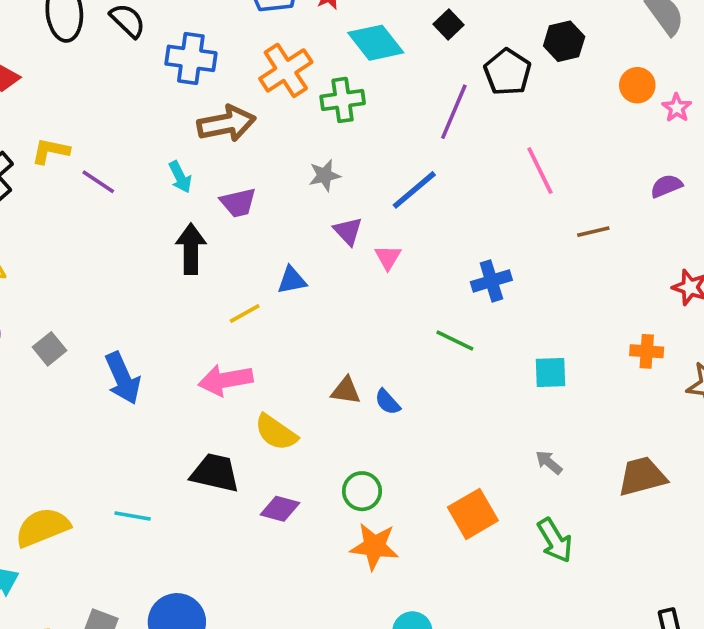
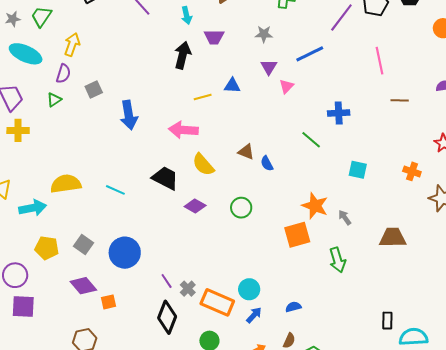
orange star: (374, 546) -> (315, 206), moved

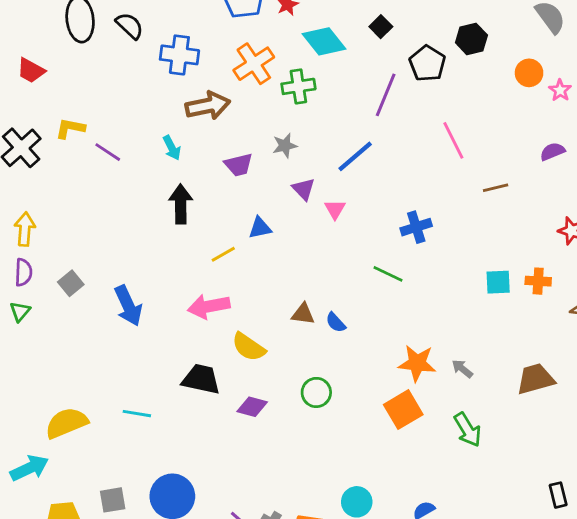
purple trapezoid: (214, 37) -> (239, 165), moved
cyan square: (358, 170) -> (498, 282), moved
gray square: (83, 244) -> (113, 500), turned -30

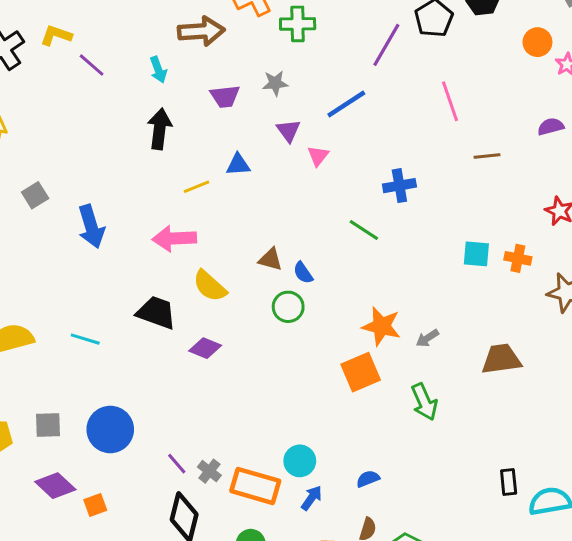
gray arrow: (462, 369) -> (427, 338), turned -80
green circle: (316, 392) -> (288, 307), moved

